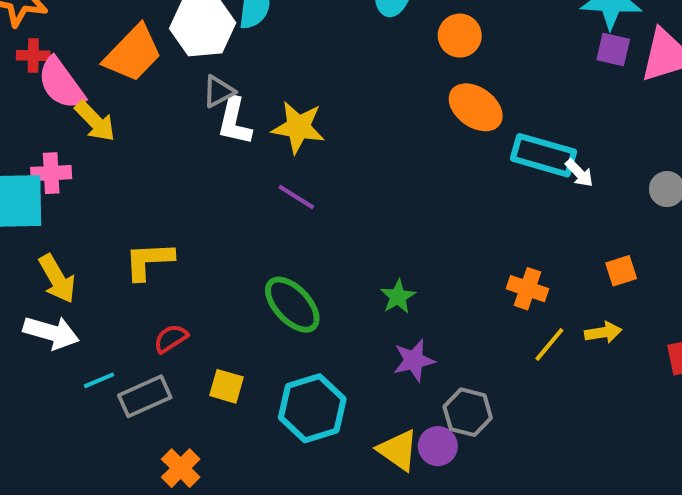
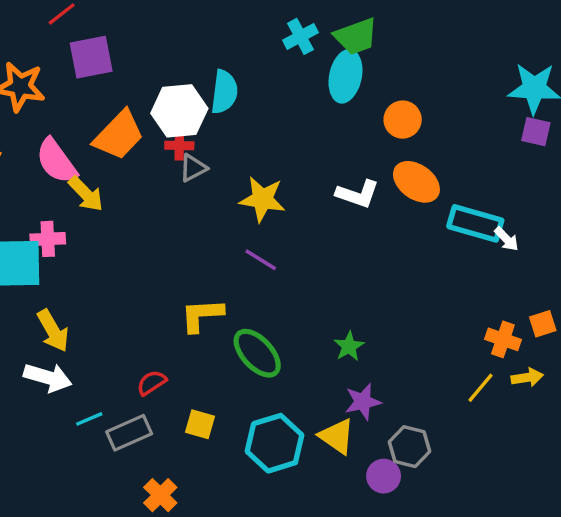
red cross: (33, 56) -> (179, 145), moved
white L-shape: (235, 121) -> (358, 194), moved, turned -84
yellow L-shape: (149, 261) -> (202, 315), moved
orange cross: (527, 289) -> (503, 339), moved
yellow triangle: (398, 450) -> (337, 436), moved

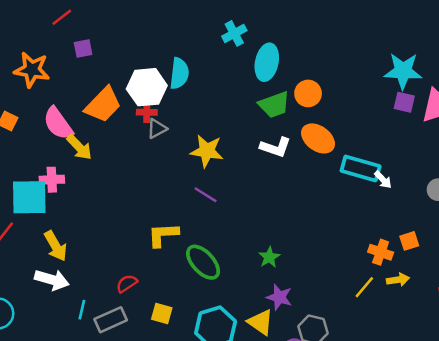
green trapezoid: (356, 36) -> (274, 105), moved
purple square: (91, 57) -> (83, 48), size x0.6
purple star: (363, 402) -> (279, 297), turned 30
cyan line: (89, 419) -> (82, 310), turned -54

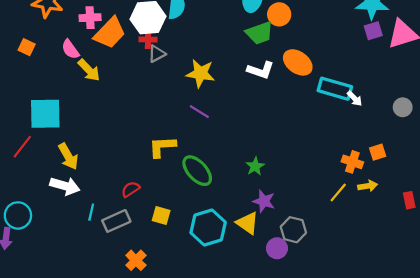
orange circle: (308, 93) -> (279, 14), moved
purple square: (404, 102) -> (373, 31), turned -30
pink semicircle: (58, 123) -> (70, 49), size x0.7
pink cross: (52, 180) -> (90, 18), moved

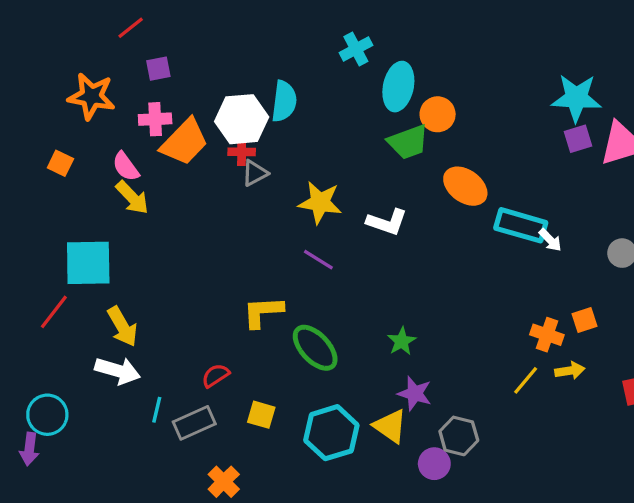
yellow arrow: (89, 70) -> (132, 198), moved
white L-shape: (261, 70) -> (387, 222), moved

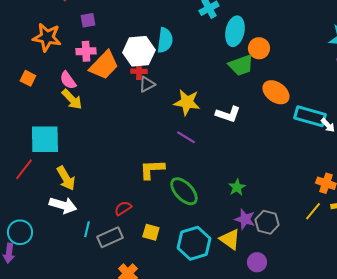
gray hexagon: (459, 436) -> (267, 222), moved

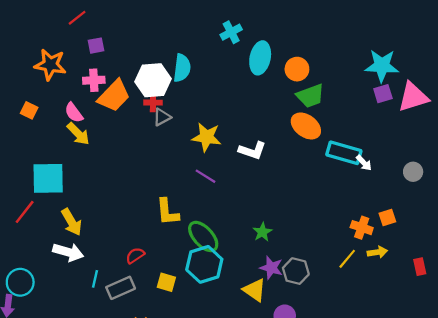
orange circle: (259, 48) -> (297, 69), moved
green trapezoid: (241, 65) -> (310, 96), moved
yellow L-shape: (152, 169) -> (167, 212), turned -92
cyan hexagon: (194, 243) -> (204, 264), moved

